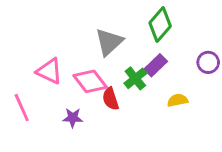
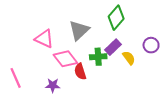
pink triangle: (49, 71) -> (44, 39), moved
green cross: (135, 78) -> (98, 57), turned 35
yellow semicircle: (178, 100) -> (129, 58), moved, turned 64

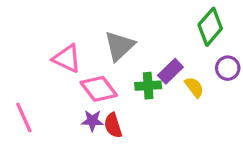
green diamond: (116, 18) -> (210, 27), moved
red semicircle: (80, 72) -> (113, 125), moved
purple star: (53, 85) -> (92, 121), moved

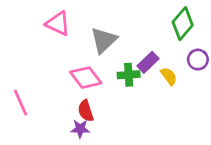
pink triangle: (67, 59) -> (58, 24), moved
purple star: (92, 121) -> (80, 129), moved
red semicircle: (113, 125) -> (86, 111), moved

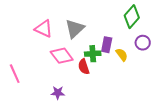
pink triangle: (58, 24) -> (44, 29), moved
purple rectangle: (148, 62) -> (107, 45), turned -35
red semicircle: (86, 111) -> (84, 67), moved

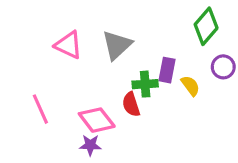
pink diamond: (62, 56) -> (97, 120), moved
pink line: (15, 74) -> (40, 109), moved

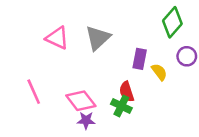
green cross: (145, 84) -> (121, 106), moved, turned 30
red semicircle: (131, 104) -> (127, 92), moved
purple star: (90, 145) -> (86, 120), moved

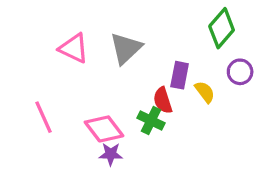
red semicircle: (127, 92) -> (163, 100), moved
green cross: (121, 106) -> (151, 121), moved

